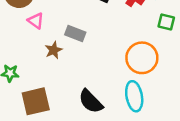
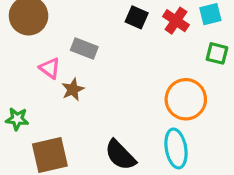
pink triangle: (36, 21) -> (50, 68), moved
gray rectangle: (75, 34) -> (84, 48), moved

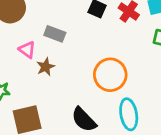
orange circle: (186, 99) -> (110, 75), moved

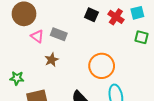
pink triangle: (27, 50) -> (37, 36), moved

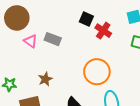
red cross: (116, 17) -> (103, 31), moved
brown star: (52, 60) -> (45, 79), moved

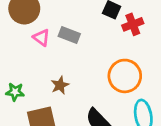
red cross: (103, 31) -> (133, 24), turned 35

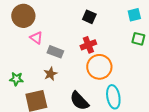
red cross: (133, 24) -> (88, 45), moved
gray rectangle: (69, 35) -> (55, 52), moved

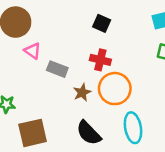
red cross: (88, 45) -> (100, 60), turned 35
brown star: (50, 74) -> (82, 92), moved

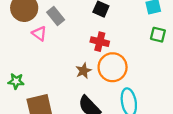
gray rectangle: (57, 69) -> (56, 16), moved, turned 30

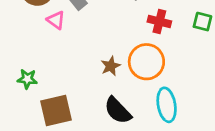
red cross: (100, 42) -> (159, 22), moved

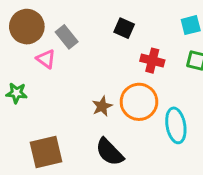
green star: (27, 79) -> (16, 93), moved
cyan ellipse: (167, 105) -> (176, 125), moved

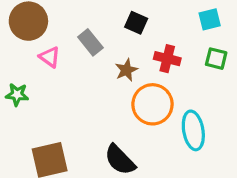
gray rectangle: (67, 37) -> (90, 42), moved
brown star: (102, 106) -> (126, 70), moved

